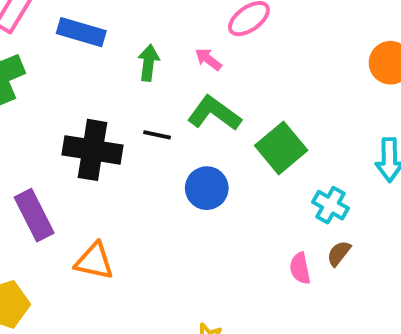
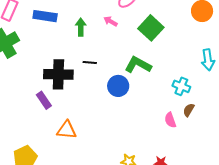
green L-shape: (214, 113) -> (138, 65), moved
green square: (281, 148) -> (151, 28), moved
purple rectangle: (34, 215) -> (44, 100), moved, size x0.7

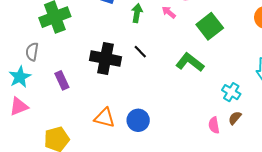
black line: (90, 63) -> (140, 52), turned 32
blue circle: (118, 86) -> (138, 120), moved
purple rectangle: (44, 100) -> (62, 80), moved

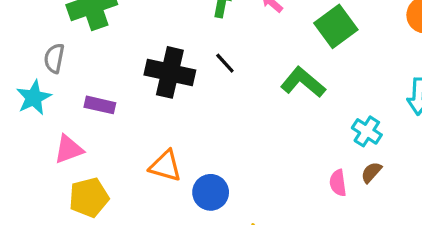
purple rectangle: (62, 80) -> (100, 105), turned -54
pink triangle: (19, 106) -> (69, 149), moved
blue circle: (138, 120) -> (211, 192), moved

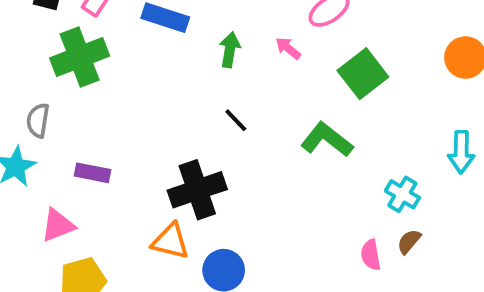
black cross: (170, 72) -> (197, 190), moved, turned -30

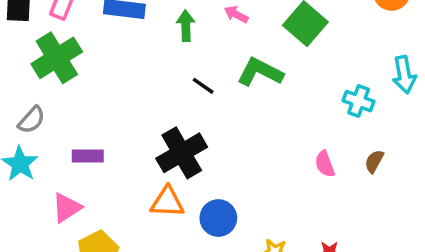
gray semicircle: (38, 120) -> (32, 120), turned -136
green L-shape: (327, 140) -> (260, 72), moved
cyan cross: (402, 194) -> (359, 101), moved
pink semicircle: (371, 255) -> (325, 164), moved

